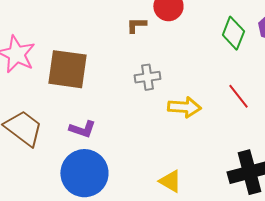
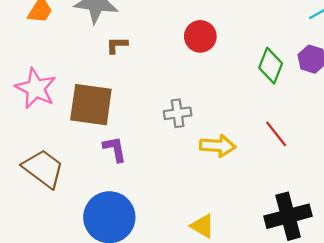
brown L-shape: (136, 25) -> (117, 45), moved
purple L-shape: (82, 129) -> (115, 149), moved, turned -120

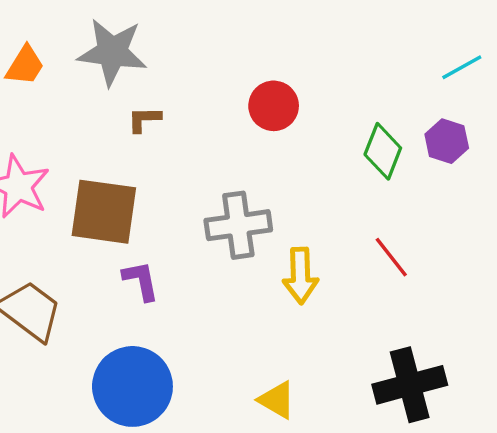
gray cross: (178, 113) -> (238, 225), size x1.5
yellow arrow: (218, 146) -> (300, 276), turned 84

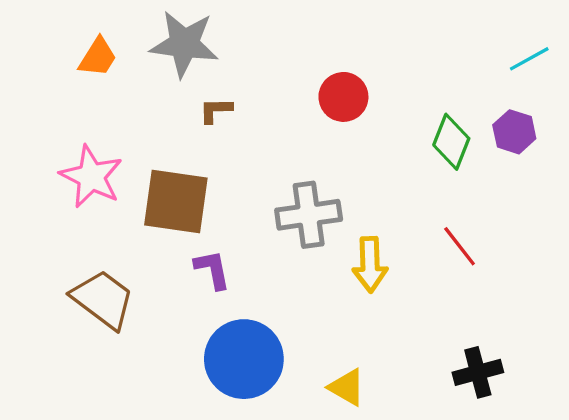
black cross: (410, 385) -> (478, 372), size x0.7
blue circle: (132, 386) -> (244, 359), moved

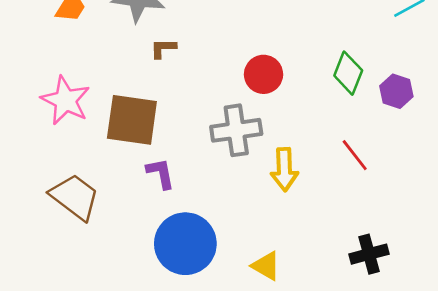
red circle: (343, 97) -> (264, 74), moved
purple hexagon: (514, 132) -> (396, 91), moved

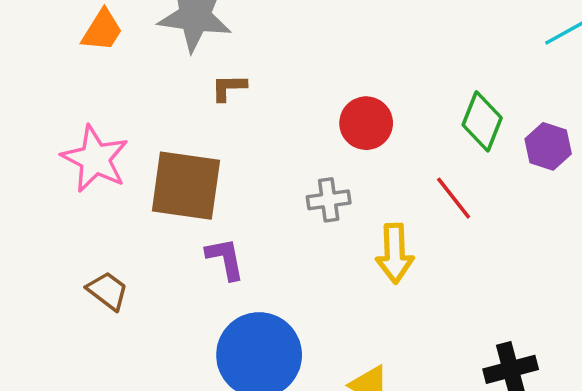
gray cross: (236, 130) -> (329, 200), size x0.6
red line: (355, 155) -> (454, 198), moved
brown trapezoid: (75, 197) -> (107, 291), size x0.6

